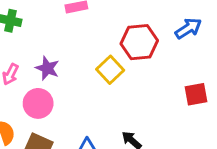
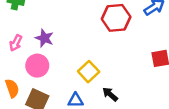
yellow square: (110, 70) -> (89, 72), moved

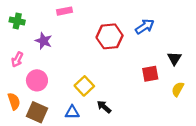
purple star: (44, 38) -> (44, 41), moved

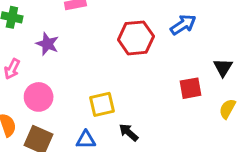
yellow square: (84, 86) -> (102, 104), turned 30

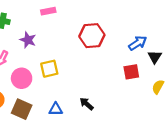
blue arrow: (183, 25) -> (138, 43), moved
yellow square: (102, 104) -> (49, 69), moved

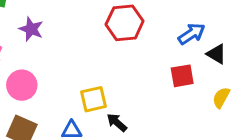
black triangle: (155, 57) -> (217, 54), turned -32
yellow square: (49, 69) -> (93, 99), moved

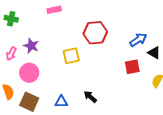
purple star: (31, 29) -> (31, 46), moved
yellow square: (93, 99) -> (71, 56), moved

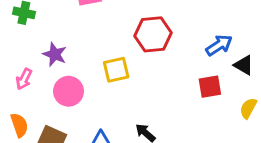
pink arrow: (11, 54) -> (24, 79), moved
pink circle: (29, 73) -> (69, 91), moved

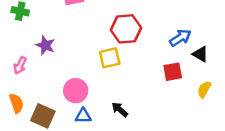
yellow square: (116, 70) -> (110, 58), moved
pink circle: (69, 91) -> (76, 91), moved

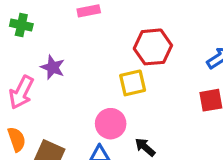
pink arrow: (20, 65) -> (21, 92), size x1.5
pink circle: (76, 91) -> (111, 124), moved

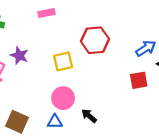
yellow square: (133, 83) -> (63, 61), moved

